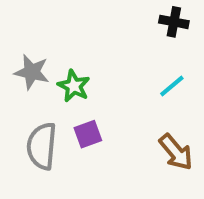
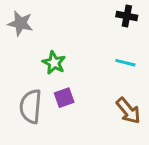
gray star: (32, 72) -> (20, 23), moved
cyan line: (172, 86) -> (125, 63), turned 54

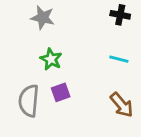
gray star: (20, 23) -> (43, 18), moved

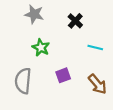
black cross: (120, 15) -> (75, 21), moved, turned 32
purple square: (61, 92) -> (63, 75), moved

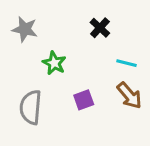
gray star: (34, 14) -> (25, 29), moved
brown arrow: (97, 84) -> (129, 95), moved

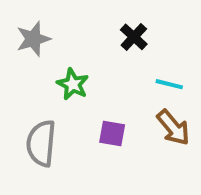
gray star: (25, 29) -> (33, 39), turned -30
purple square: (84, 100) -> (112, 134), turned 30

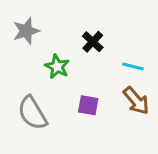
black cross: (134, 37) -> (93, 42), moved
gray semicircle: (41, 143) -> (32, 113), turned -36

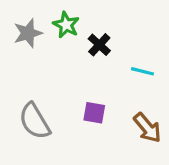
green star: (57, 67) -> (66, 25), moved
brown arrow: (136, 101) -> (147, 128), moved

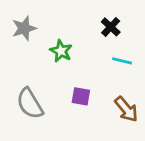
green star: (66, 25) -> (61, 51), moved
black cross: (99, 45) -> (111, 27), moved

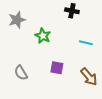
black cross: (111, 27) -> (72, 11), moved, turned -32
gray semicircle: (30, 104) -> (21, 73), size x0.7

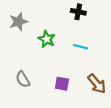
cyan line: (86, 43) -> (80, 47), moved
purple square: (57, 68) -> (62, 84), moved

